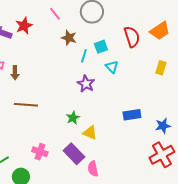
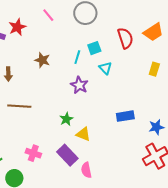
brown star: (69, 38) -> (42, 60), moved

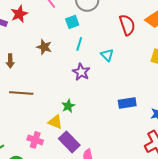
cyan square: (94, 48) -> (72, 22), moved
yellow triangle: (83, 134) -> (55, 122), moved

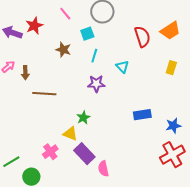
brown star: (44, 47) -> (63, 50), moved
purple star: (81, 72) -> (96, 84), turned -30
brown line: (21, 93) -> (44, 94), moved
pink cross: (35, 140) -> (50, 152), turned 35

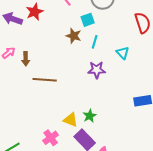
brown star: (63, 50) -> (74, 36), moved
green star: (83, 118) -> (90, 116), moved

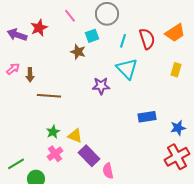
cyan line: (95, 42) -> (123, 41), moved
cyan triangle: (123, 53) -> (127, 69), size x1.6
green star: (90, 116) -> (53, 132), moved

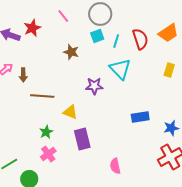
cyan square: (92, 36) -> (97, 36), moved
yellow triangle: (75, 136) -> (70, 112), moved
purple rectangle: (89, 156) -> (82, 139), moved, turned 30
pink semicircle: (108, 171) -> (115, 166), moved

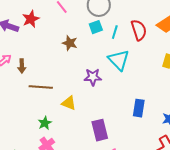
blue rectangle: (140, 117) -> (139, 108), turned -72
purple rectangle: (82, 139) -> (100, 130), moved

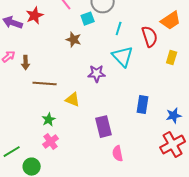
cyan square: (96, 27) -> (88, 19), moved
red semicircle: (139, 30) -> (150, 37), moved

